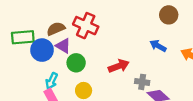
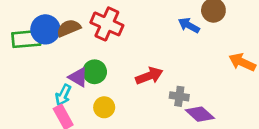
purple triangle: (63, 46) -> (78, 77), moved
blue arrow: (158, 46) -> (189, 25), moved
blue circle: (42, 50) -> (45, 29), moved

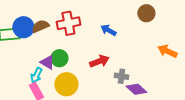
red cross: (107, 24) -> (68, 23), turned -35
blue arrow: (189, 25) -> (108, 30), moved
yellow circle: (104, 107) -> (66, 84), size x1.5

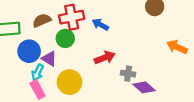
blue circle: (23, 27) -> (29, 51), moved
blue arrow: (108, 30) -> (100, 25), moved
green circle: (59, 58) -> (65, 38), moved

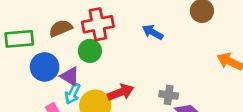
blue arrow: (100, 25) -> (153, 32), moved
red arrow: (105, 58) -> (121, 92), moved
cyan arrow: (38, 73) -> (73, 94), moved

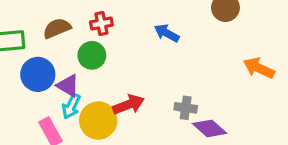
red cross: (98, 24) -> (101, 23), size x0.6

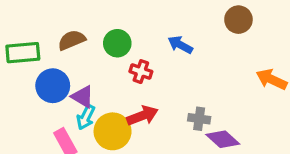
red cross: (101, 23) -> (141, 72), moved, turned 30
green circle: (92, 55) -> (117, 43), moved

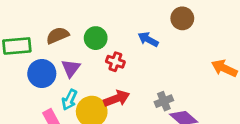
brown circle: (238, 20) -> (182, 18), moved
purple triangle: (83, 97) -> (71, 68), moved, turned 36
gray cross: (199, 119) -> (164, 101), turned -30

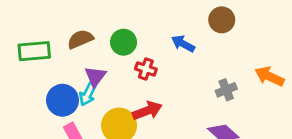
blue circle: (42, 74) -> (62, 100), moved
cyan arrow: (69, 100) -> (88, 94), moved
gray cross: (164, 101) -> (226, 90), moved

